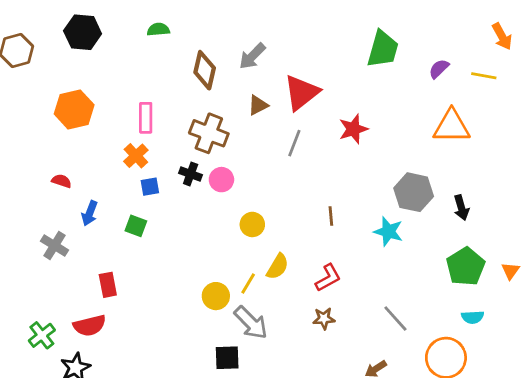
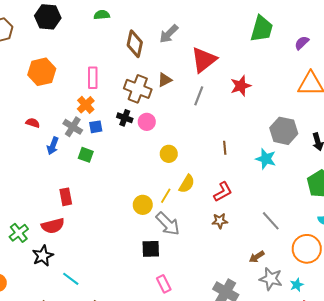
brown triangle: (258, 105) -> (165, 80), moved
gray cross: (54, 246) -> (73, 127), moved

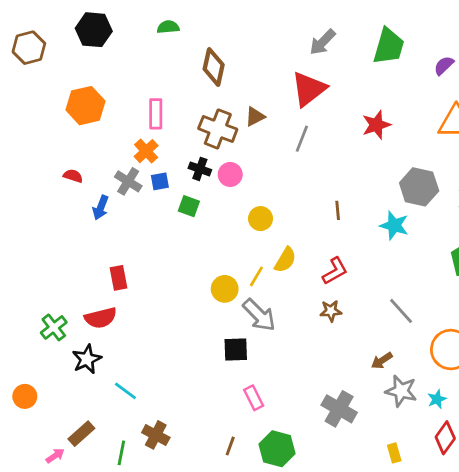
gray arrow: (169, 34) -> (323, 42), moved
red star: (241, 86) -> (376, 125), moved
green square: (86, 155) -> (189, 206), moved

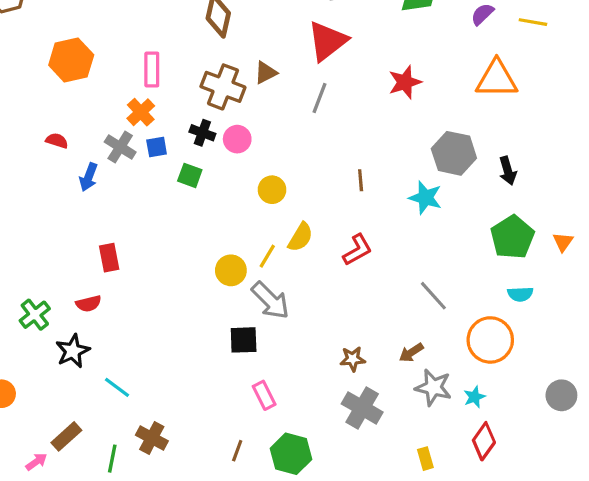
brown star: (331, 311) -> (353, 359), moved
red semicircle: (101, 318) -> (89, 304), size x0.7

